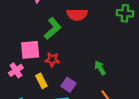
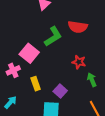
pink square: (30, 50) -> (29, 53), turned 36
red star: (52, 60) -> (79, 62), moved

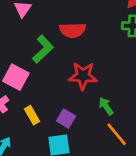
red star: (79, 62) -> (83, 76), size x1.5
green arrow: (92, 80) -> (106, 106), moved

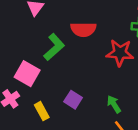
red star: (83, 76) -> (120, 53), moved
purple square: (66, 118) -> (73, 100), moved

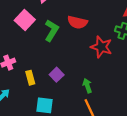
green L-shape: (54, 47) -> (52, 31), turned -30
pink square: (27, 74) -> (25, 20), moved

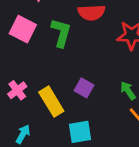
yellow rectangle: (30, 78) -> (51, 102), size x1.5

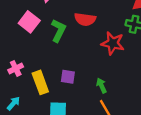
purple square: (84, 88) -> (68, 77), turned -32

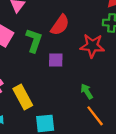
red semicircle: (85, 19) -> (60, 25), turned -55
purple square: (68, 77) -> (56, 60), moved

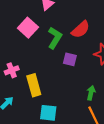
green arrow: (87, 91) -> (91, 93), turned 32

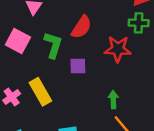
yellow rectangle: (34, 85) -> (40, 92), moved

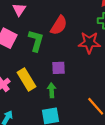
purple square: (78, 66) -> (58, 68), moved
green arrow: (113, 100) -> (52, 90), moved

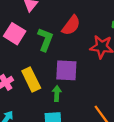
purple square: (58, 68) -> (66, 70), size x1.5

